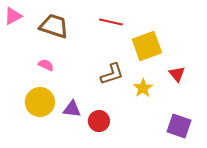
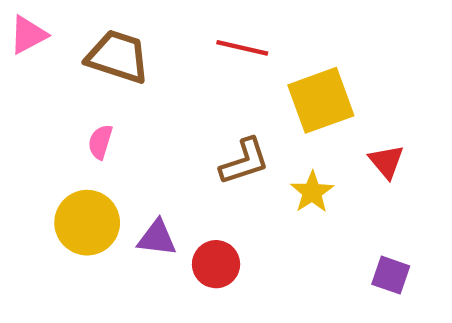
pink semicircle: (46, 65) -> (100, 142), turned -98
purple square: (179, 126) -> (391, 275), size x0.7

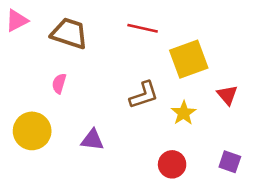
yellow circle: (87, 223) -> (32, 131), moved
red circle: (216, 264) -> (172, 164), moved

